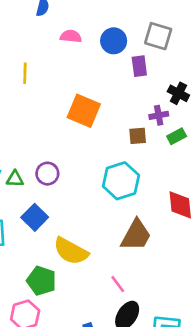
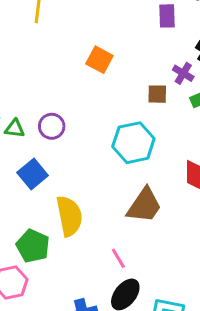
orange square: (84, 111) -> (99, 60), size x0.7
purple cross: (159, 115) -> (183, 73), turned 36
yellow semicircle: (71, 251) -> (69, 216), turned -135

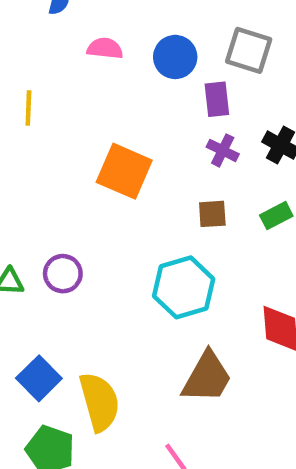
orange square: (99, 60) -> (124, 171), size x1.4
purple cross: (183, 73) -> (223, 150), moved
blue square: (33, 174) -> (39, 378), moved

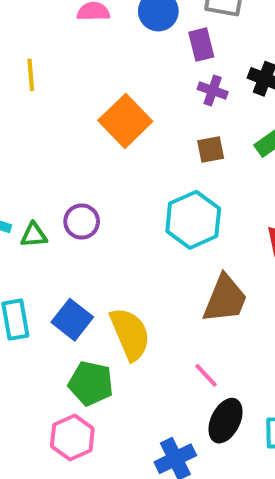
orange square: (124, 171) -> (125, 121), turned 30

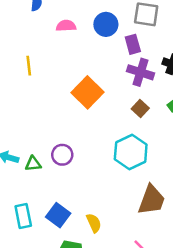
purple cross: (213, 91) -> (141, 72), size x1.5
brown square: (211, 150) -> (140, 109), turned -35
yellow semicircle: (130, 334) -> (94, 223), size x0.6

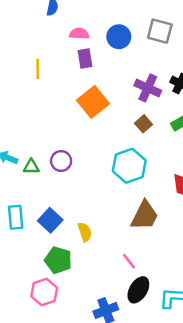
purple rectangle: (133, 44) -> (85, 58), moved

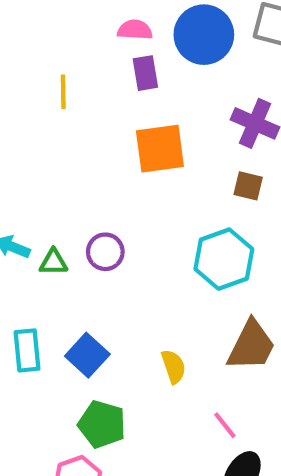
blue circle: (119, 37) -> (204, 35), size x1.4
orange square: (93, 102) -> (160, 149), turned 32
brown square: (143, 124) -> (248, 186), turned -35
yellow semicircle: (85, 232) -> (174, 367), moved

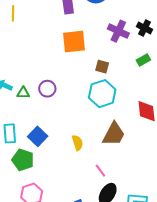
yellow line: (63, 92) -> (13, 13), moved
brown square: (248, 186) -> (102, 67), moved
green pentagon: (102, 424) -> (23, 160), moved

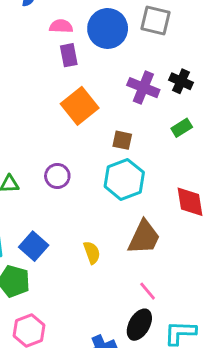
orange square: (74, 42) -> (80, 106), turned -30
purple circle: (47, 89) -> (57, 176), moved
pink line: (100, 171) -> (148, 291), moved

